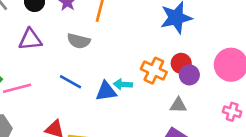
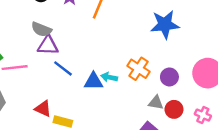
purple triangle: (30, 40) -> (48, 45), moved
gray semicircle: (79, 41) -> (41, 29), moved
red circle: (181, 63) -> (174, 109), moved

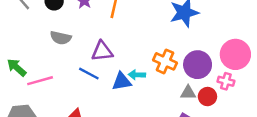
purple triangle: (48, 45) -> (102, 51), moved
purple circle: (169, 77) -> (198, 65), size x1.5
pink cross: (203, 115) -> (226, 81), moved

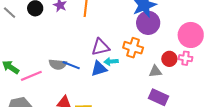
gray semicircle: (61, 38) -> (58, 64), moved
purple triangle: (102, 51) -> (100, 47), moved
purple circle: (198, 65) -> (148, 23), moved
red circle: (207, 97) -> (169, 59), moved

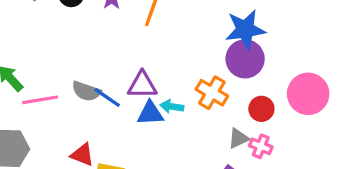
purple triangle: (100, 47) -> (142, 85), moved
pink cross: (185, 58) -> (261, 146), moved
red circle: (169, 59) -> (261, 109), moved
gray triangle: (155, 71) -> (238, 138), turned -32

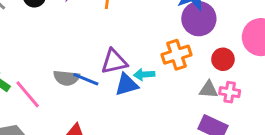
orange cross: (212, 93) -> (176, 55), turned -36
pink line: (40, 100) -> (28, 94), turned 72
gray triangle: (238, 138) -> (209, 90), turned 42

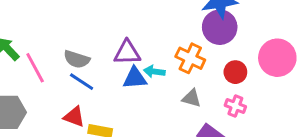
orange cross: (176, 55) -> (190, 58), turned 32
blue line: (86, 79) -> (82, 82), moved
gray triangle: (209, 90) -> (191, 98), moved

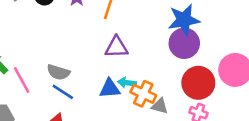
purple triangle: (127, 53) -> (116, 47), moved
orange cross: (190, 58) -> (143, 94), moved
red circle: (235, 72) -> (198, 83), size x1.6

